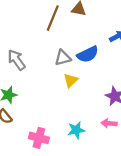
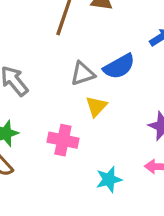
pink cross: (39, 138) -> (63, 140), moved

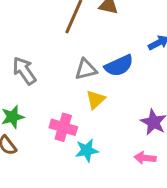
cyan star: (109, 179) -> (87, 150), moved

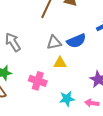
yellow triangle: (96, 100) -> (60, 63), turned 40
cyan star: (87, 150) -> (67, 99), moved

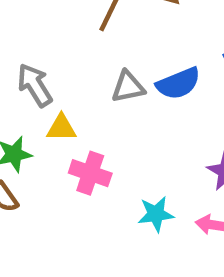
yellow triangle: (60, 63) -> (61, 128), moved

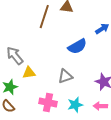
gray triangle: (128, 87) -> (65, 76), moved
pink cross: (90, 173) -> (48, 103), moved

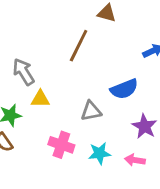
brown line: (44, 17) -> (79, 46), moved
blue semicircle: (77, 46) -> (124, 89), moved

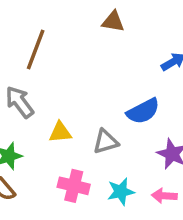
brown line: (79, 46) -> (36, 50), moved
yellow triangle: (40, 99) -> (60, 132), moved

